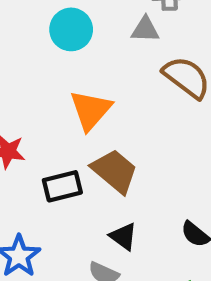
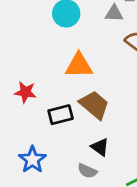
orange triangle: (91, 110) -> (79, 65), turned 48

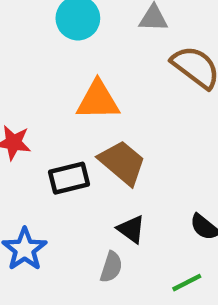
gray semicircle: (87, 171) -> (111, 267), turned -96

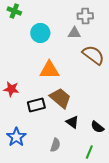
black triangle: (131, 229) -> (72, 122), moved
green line: (187, 283) -> (89, 152), turned -40

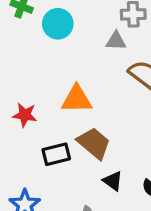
cyan circle: (40, 33) -> (58, 24), moved
red star: (11, 89) -> (25, 115), moved

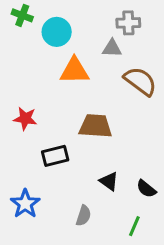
orange triangle: (77, 99) -> (75, 71), moved
brown trapezoid: (94, 143) -> (95, 126), moved, turned -36

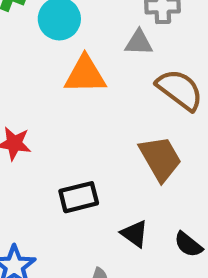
brown trapezoid: (95, 126) -> (160, 159), moved, turned 56
black rectangle: (55, 156) -> (79, 197), moved

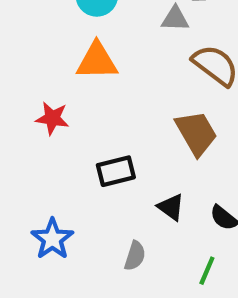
orange triangle: (85, 75) -> (97, 61), moved

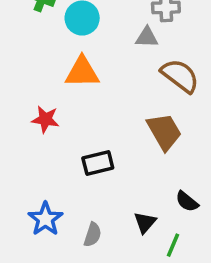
black triangle: (171, 207) -> (145, 222), moved, turned 35
gray semicircle: (135, 256) -> (93, 235), moved

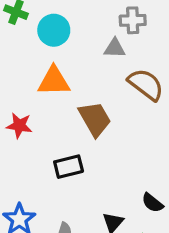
brown trapezoid: (164, 132) -> (95, 119), moved

